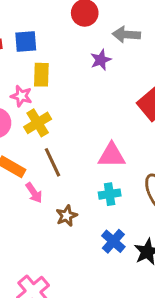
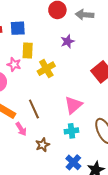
gray arrow: (126, 35) -> (85, 15), moved
yellow cross: (38, 123) -> (46, 69), moved
pink triangle: (112, 155) -> (73, 105), turned -42

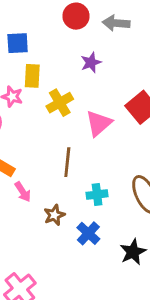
pink triangle: (73, 105) -> (99, 123), moved
brown line: (34, 109) -> (67, 162), moved, turned 30
blue cross: (73, 162) -> (88, 233), moved

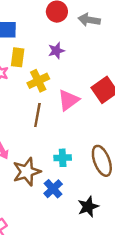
purple star: (91, 62) -> (56, 51), moved
brown line: (67, 162) -> (37, 115), moved
brown star: (54, 215) -> (27, 172), size x1.6

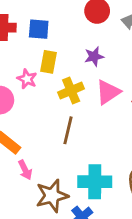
pink triangle: (68, 100) -> (108, 92), moved
cyan cross: (63, 158) -> (95, 182), size x1.6

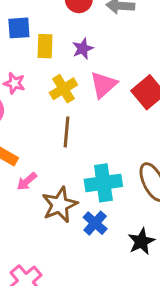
yellow rectangle: (48, 62) -> (45, 46), moved
pink arrow: (25, 170) -> (27, 181), turned 84

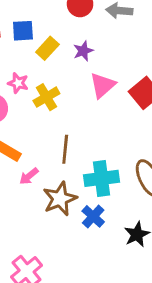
yellow rectangle: (45, 46) -> (47, 48), turned 40
yellow cross: (63, 89) -> (46, 97), moved
brown line: (67, 132) -> (65, 149), moved

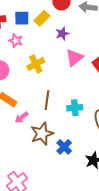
yellow rectangle: (47, 48) -> (42, 18), moved
pink star: (18, 83) -> (16, 41), moved
cyan cross: (102, 178) -> (75, 108), moved, size x0.7

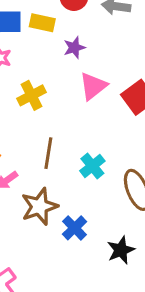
yellow rectangle: (42, 18) -> (42, 23), turned 56
cyan cross: (75, 108) -> (92, 166), turned -35

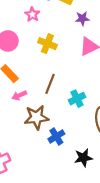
yellow cross: (31, 95) -> (47, 44), turned 36

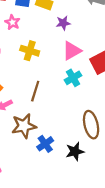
cyan cross: (77, 99) -> (73, 78), moved
black star: (83, 158) -> (75, 151), moved

